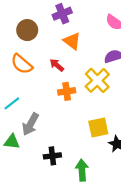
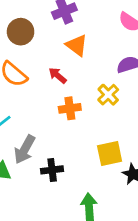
yellow cross: (97, 80) -> (108, 95), size x0.7
black cross: (52, 156) -> (52, 170), moved

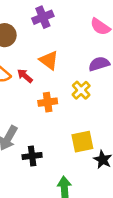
orange triangle: (77, 45) -> (49, 60), moved
red arrow: (58, 75) -> (25, 76), moved

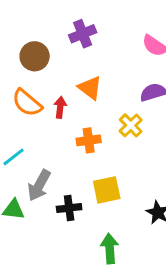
red arrow: (25, 76) -> (60, 107), turned 56
yellow square: (82, 142) -> (107, 190), moved

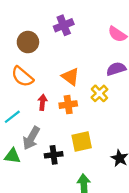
orange triangle: (90, 88) -> (70, 77), moved
red arrow: (60, 107) -> (42, 102), moved

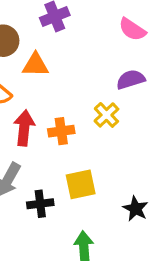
orange triangle: (70, 77) -> (35, 65), moved, turned -36
red arrow: (42, 102) -> (24, 128), size x1.5

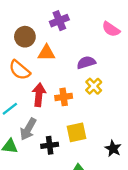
purple semicircle: (131, 79) -> (86, 63), moved

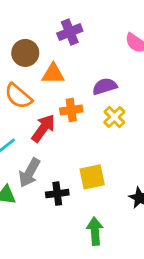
red arrow: (39, 95) -> (43, 128), turned 30
orange cross: (64, 97) -> (71, 110), moved

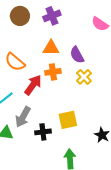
brown circle: (25, 53) -> (20, 16), moved
orange triangle: (53, 74) -> (51, 48), moved
purple semicircle: (105, 86) -> (77, 55), turned -102

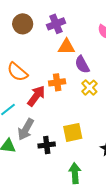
orange triangle: (51, 48) -> (66, 47), moved

